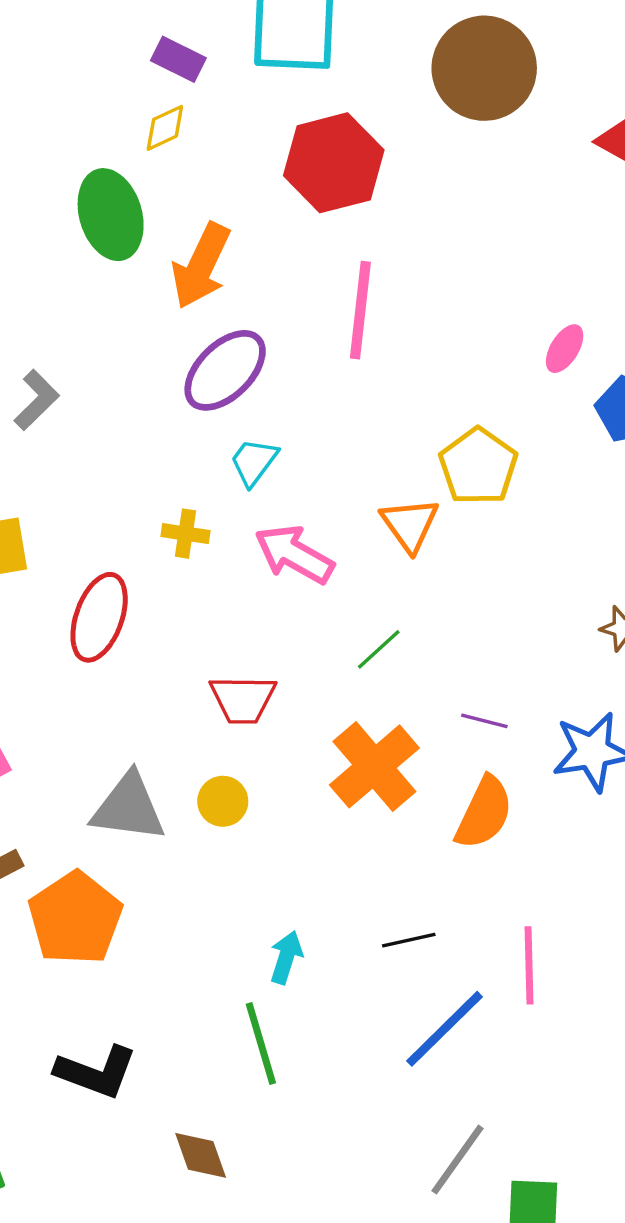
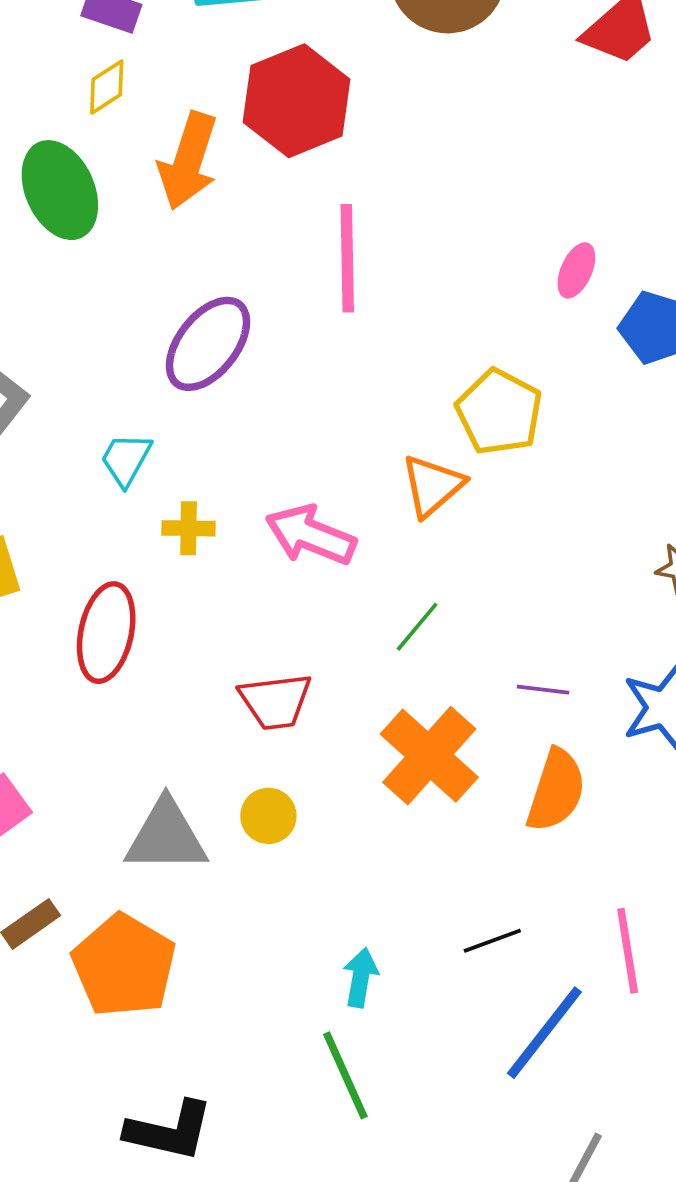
orange arrow: (201, 266) -> (188, 161), moved
cyan trapezoid: (254, 462) -> (126, 459), moved
orange triangle: (410, 525) -> (432, 486), turned 32

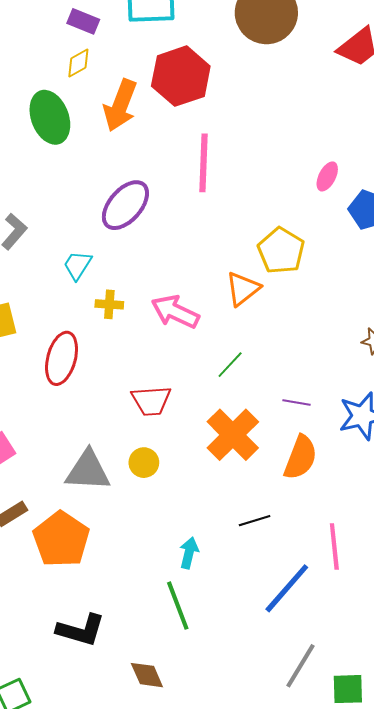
black line: (492, 941) -> (255, 521), moved

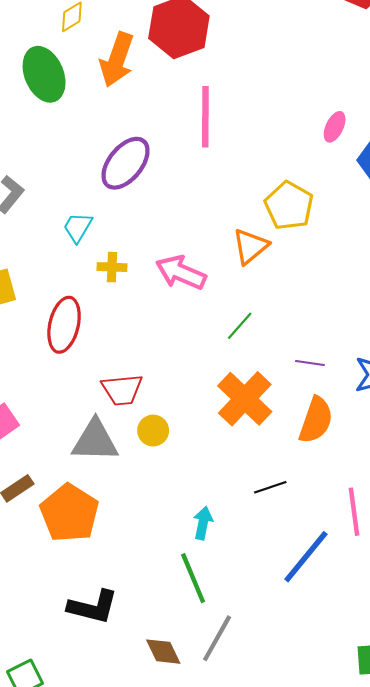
red trapezoid: (151, 401) -> (122, 390), moved
gray line: (301, 666) -> (217, 638), moved

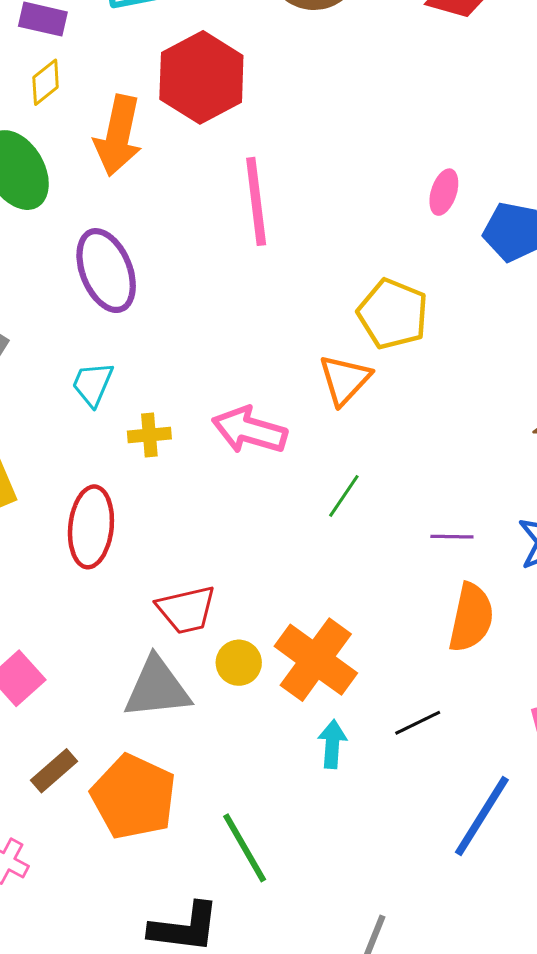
purple ellipse: (126, 163) -> (106, 271), moved, turned -54
orange cross: (245, 399) -> (316, 660), moved
cyan arrow: (203, 523) -> (332, 744), moved
green line: (193, 578) -> (245, 848), moved

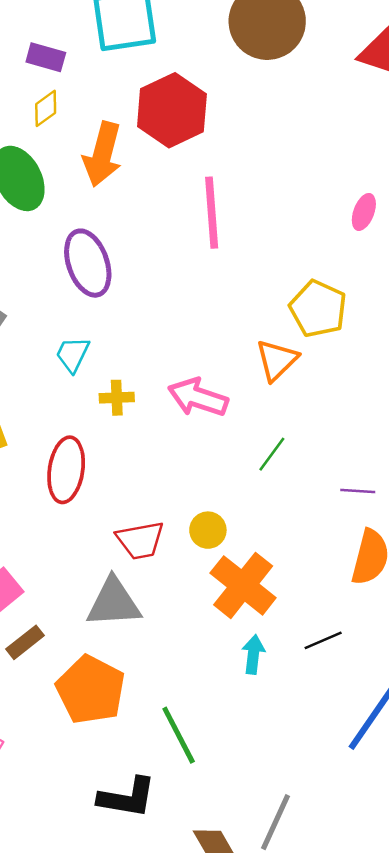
yellow circle: (239, 663) -> (208, 530), moved
brown rectangle: (54, 771) -> (25, 642), moved

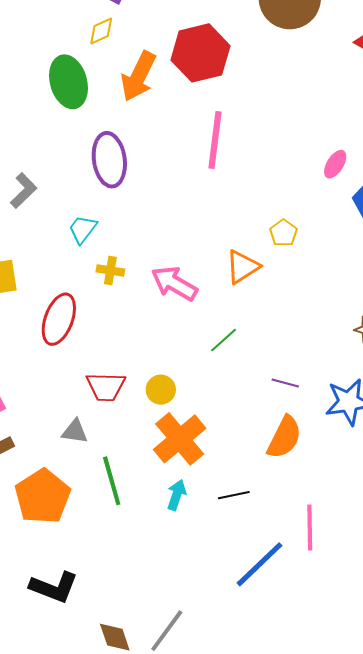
yellow pentagon: (318, 309) -> (283, 233), size x0.6
gray triangle: (114, 603) -> (75, 432), size x0.6
green line: (179, 735) -> (112, 481), moved

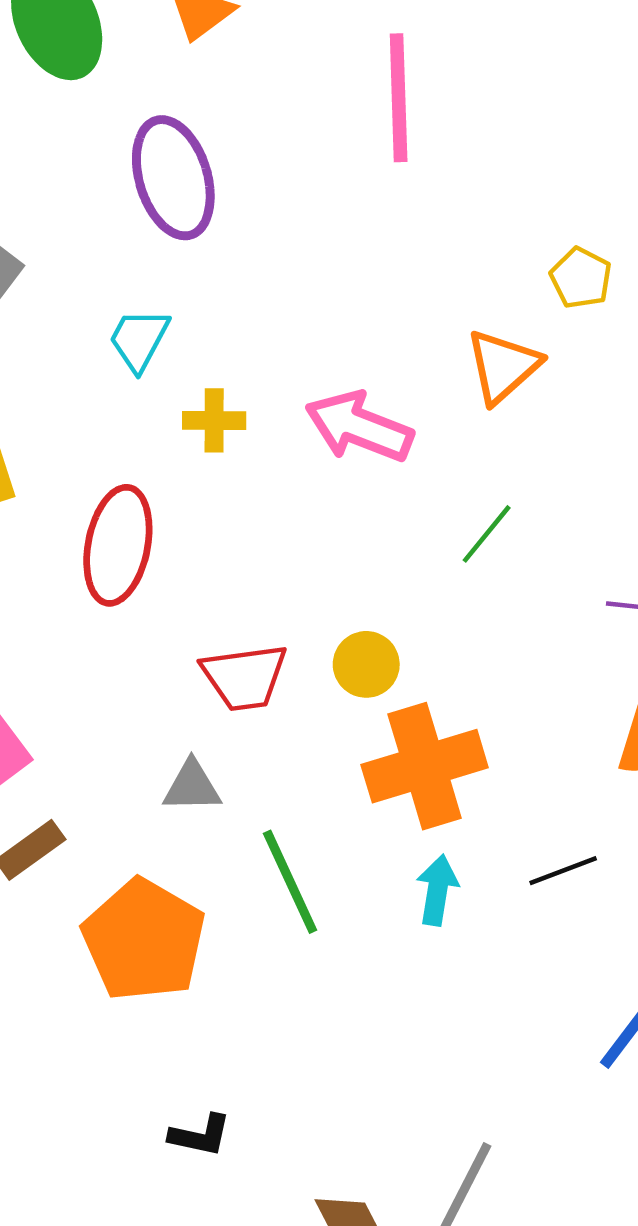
orange cross: (180, 439) -> (425, 766), turned 32
black L-shape: (54, 587) -> (200, 1135), size x0.6

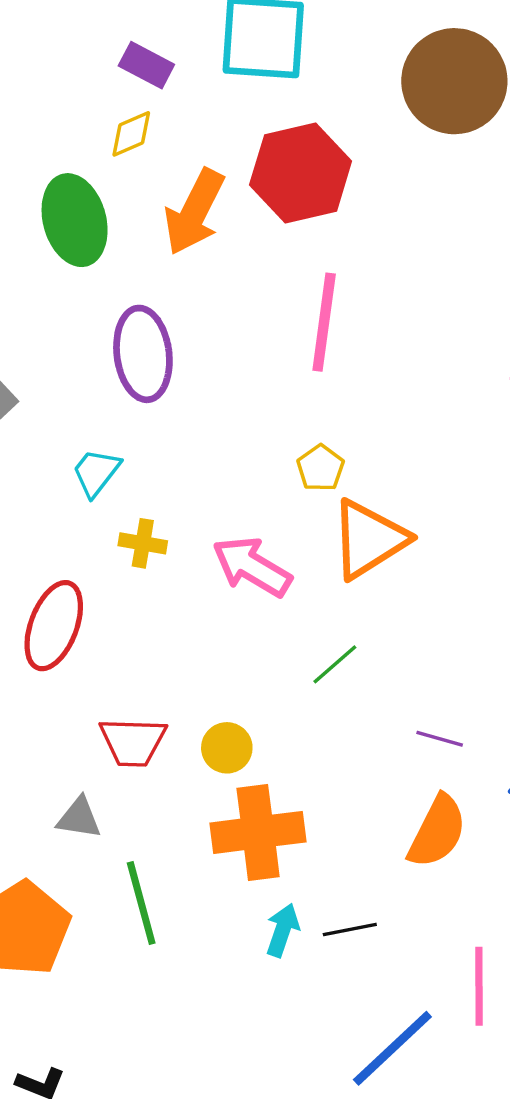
yellow pentagon: (581, 278) -> (320, 468), moved
orange triangle: (503, 366) -> (369, 539), size x1.4
cyan arrow: (437, 890) -> (283, 930), moved

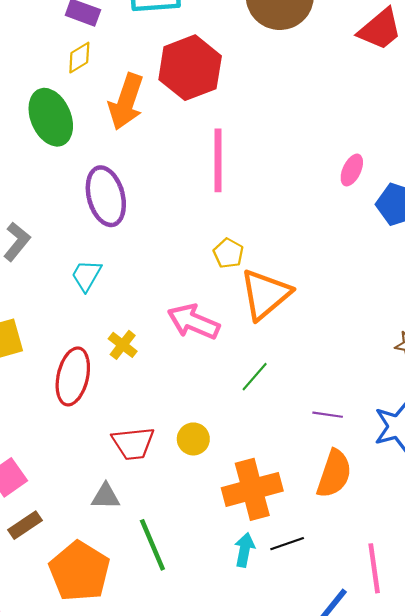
yellow cross: (143, 543) -> (123, 345), moved, turned 36
orange cross: (258, 832) -> (252, 489), moved

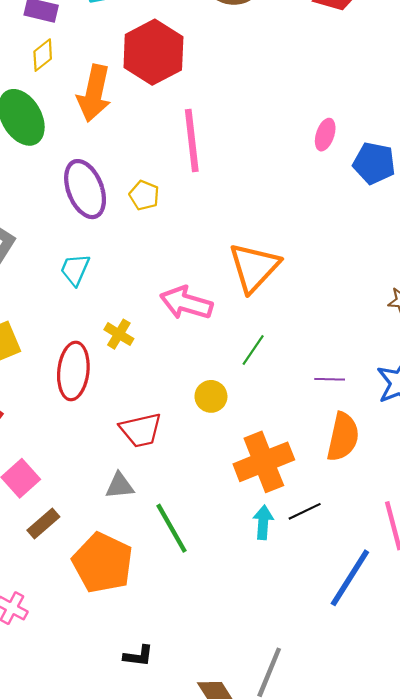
yellow pentagon: (228, 253) -> (144, 195), moved
yellow circle: (193, 439) -> (211, 396), moved

